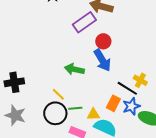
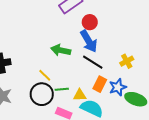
yellow cross: (140, 80) -> (127, 61), turned 32
black line: (127, 88) -> (93, 62), moved

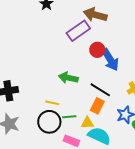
blue arrow: (89, 41) -> (110, 60), moved
yellow line: (45, 75) -> (52, 103), turned -32
orange rectangle: (100, 84) -> (97, 106), moved

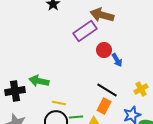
blue arrow: (110, 60) -> (117, 60), size x0.6
green arrow: (68, 78) -> (39, 81), moved

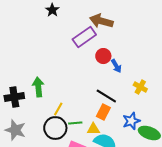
green arrow: (39, 81) -> (38, 87), turned 72
yellow cross: (141, 89) -> (140, 87), moved, turned -32
yellow line: (59, 103) -> (58, 109), turned -72

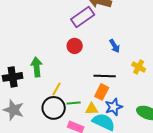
red circle: (103, 56) -> (75, 46), moved
black line: (106, 96) -> (105, 76), turned -30
blue star: (131, 121) -> (114, 107), moved

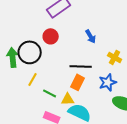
green line: (74, 103) -> (50, 93), turned 32
blue star: (114, 107) -> (108, 82), moved
black circle: (54, 108) -> (30, 52), moved

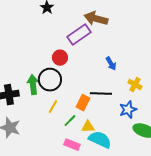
red circle: (51, 36) -> (60, 58), moved
orange rectangle: (78, 82) -> (83, 103), moved
green line: (50, 93) -> (70, 121), turned -72

